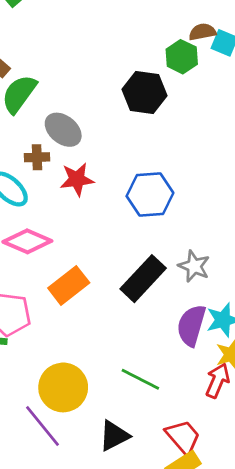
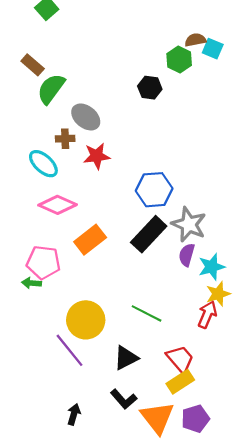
black hexagon: (144, 93) -> (150, 88), size x0.7
blue hexagon: (150, 195) -> (154, 190), moved
gray star: (194, 266) -> (189, 224), size x1.4
purple semicircle: (191, 325) -> (187, 255), moved, size x0.7

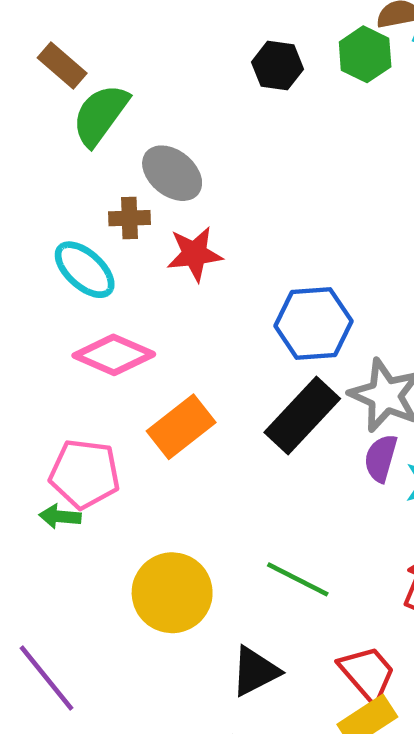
black hexagon: (150, 88) -> (278, 66), moved
purple line: (69, 350) -> (46, 678), moved

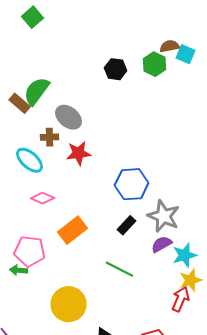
brown rectangle: (62, 66) -> (20, 103), moved
pink diamond: (114, 355) -> (43, 198), size x0.7
black rectangle: (302, 416) -> (127, 225), size x0.6
purple semicircle: (381, 458) -> (162, 244), turned 45
green line: (298, 579) -> (120, 269), moved

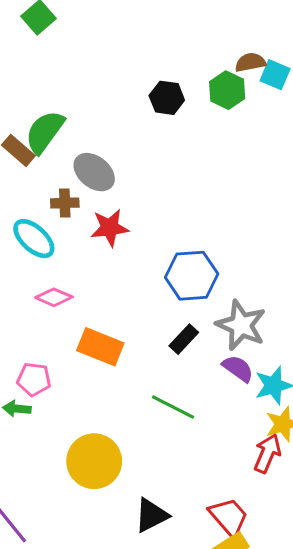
orange rectangle: (73, 230) -> (100, 347), turned 60
purple semicircle: (162, 244) -> (238, 368), turned 65
pink pentagon: (30, 251) -> (34, 379), size x0.7

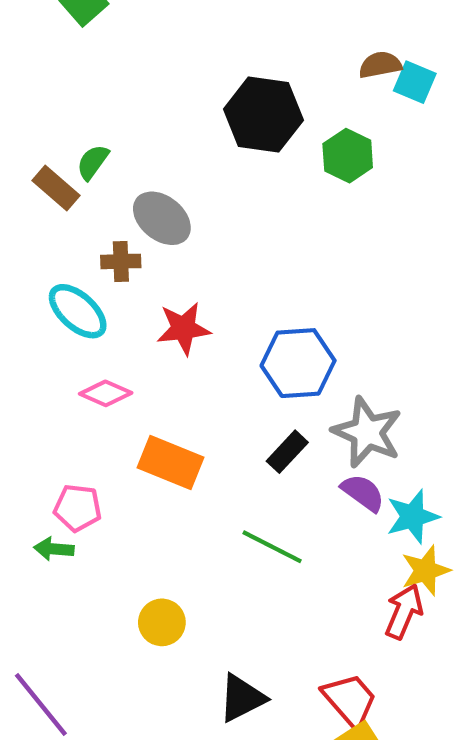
green hexagon: (227, 90) -> (348, 156), moved
black hexagon: (167, 98) -> (263, 115), size x1.6
green semicircle: (45, 132) -> (93, 162), size x0.6
red star: (110, 228) -> (183, 328), moved
yellow circle: (94, 461) -> (162, 622), size x0.6

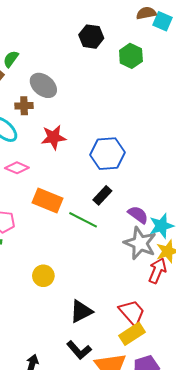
black hexagon: (263, 115) -> (91, 37), size x0.7
gray star: (367, 432) -> (140, 243), moved
green line: (272, 547) -> (83, 220), moved

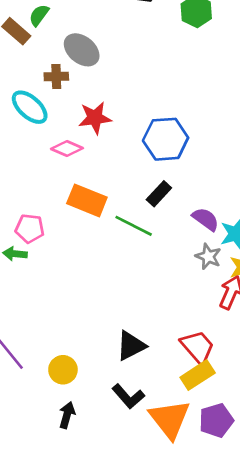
pink diamond: (17, 168) -> (67, 148), moved
gray star: (140, 243) -> (208, 256), size x0.6
yellow circle: (43, 276) -> (63, 370), moved

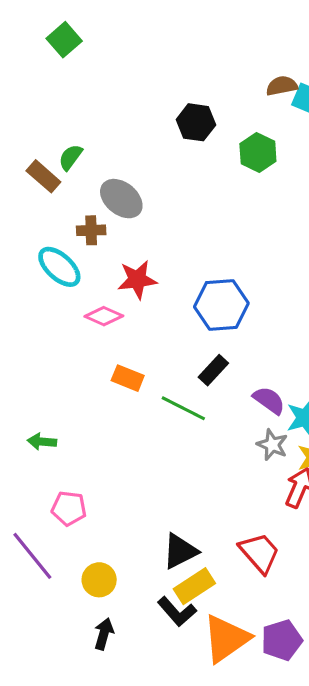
orange rectangle: (87, 200) -> (128, 378), size x0.7
pink pentagon: (30, 228) -> (69, 508), moved
yellow rectangle: (198, 375) -> (194, 586), moved
orange triangle: (170, 419) -> (226, 639), turned 33

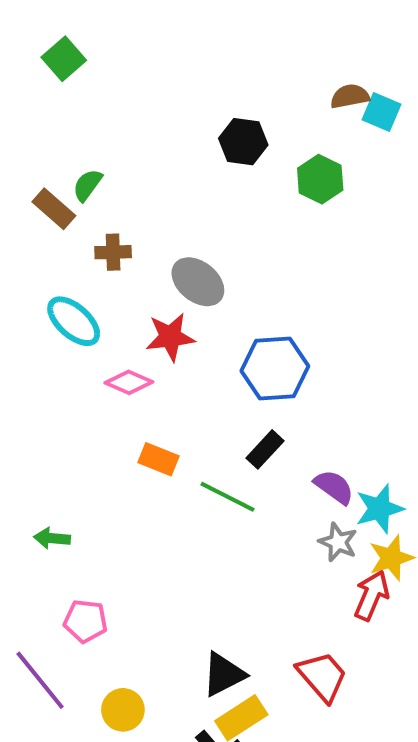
green square: (64, 40) -> (64, 59), moved
gray ellipse: (121, 199) -> (198, 282), moved
brown cross: (91, 230) -> (113, 252), moved

